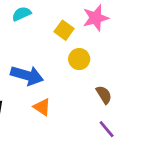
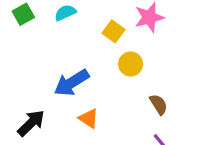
blue arrow: (27, 75) -> (72, 83), turned 132

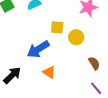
yellow square: (113, 31) -> (57, 27), moved, turned -32

